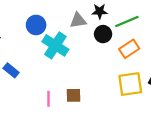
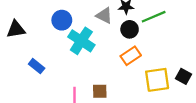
gray triangle: (78, 20) -> (104, 16), turned 36
orange rectangle: (129, 49) -> (131, 56), moved

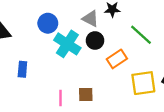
green line: (154, 17) -> (141, 35), moved, turned 65
black circle: (130, 29) -> (95, 40), moved
blue rectangle: (37, 66) -> (22, 69), turned 56

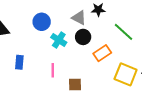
cyan cross: (67, 44) -> (59, 40), size x0.7
yellow square: (143, 83) -> (126, 74), turned 30
pink line: (60, 98) -> (53, 70), moved

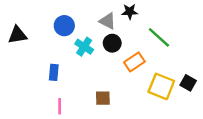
blue rectangle: (19, 62) -> (54, 72), moved
pink line: (53, 70) -> (60, 106), moved

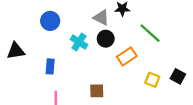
blue circle: (64, 26) -> (50, 21), moved
black triangle: (18, 35) -> (16, 51), moved
yellow square: (161, 86) -> (152, 80), size x0.6

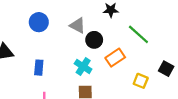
gray triangle: (101, 18) -> (78, 25), moved
cyan cross: (79, 42) -> (83, 66), moved
black square: (178, 76) -> (166, 69), moved

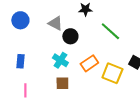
orange rectangle: (115, 58) -> (89, 63), moved
yellow square: (141, 81) -> (112, 73), size x1.5

